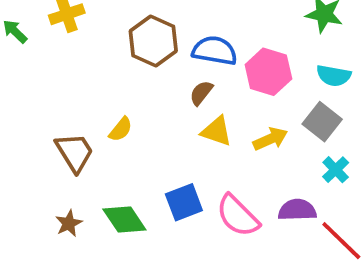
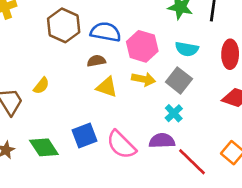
brown semicircle: (201, 93) -> (96, 61), turned 42
yellow arrow: (270, 139) -> (144, 79), moved, turned 35
cyan cross: (336, 170) -> (174, 113), moved

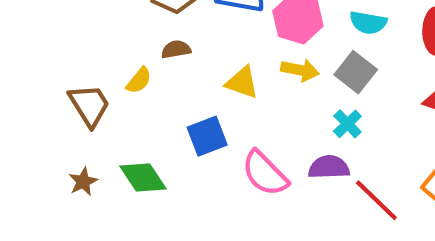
brown semicircle: (96, 61) -> (176, 49), moved
blue square: (85, 136) -> (207, 136), moved

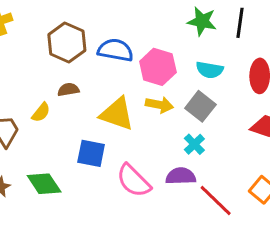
yellow triangle: (242, 82) -> (117, 114), size x1.4
blue square: (207, 136) -> (91, 153), turned 32

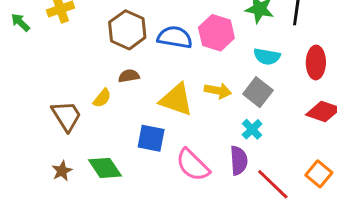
pink hexagon: (158, 67) -> (216, 33), moved
purple semicircle: (181, 176) -> (239, 160), turned 88

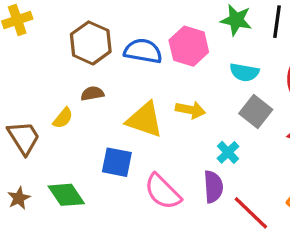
gray square: (258, 92) -> (256, 112), moved

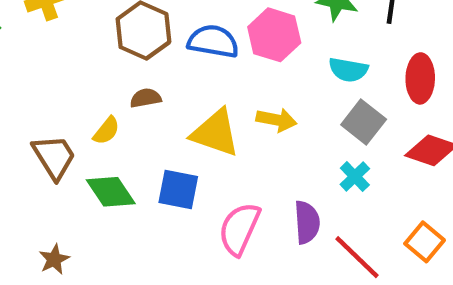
cyan cross: (228, 152) -> (355, 176), moved
pink semicircle: (163, 192) -> (239, 229), turned 69
green diamond: (66, 195) -> (111, 192), moved
brown star: (19, 198) -> (54, 259), moved

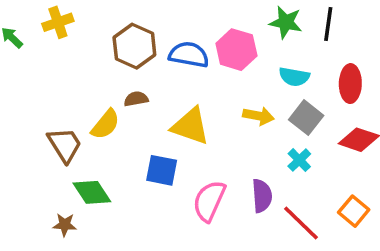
yellow arrow: (276, 120) -> (259, 116), moved
yellow semicircle: (106, 131) -> (105, 124), size x1.4
green diamond: (111, 192) -> (92, 192), moved
brown star: (54, 259) -> (65, 225), turned 30

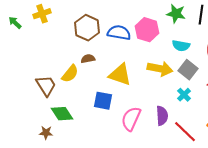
yellow arrow: (259, 116) -> (160, 69), size x1.4

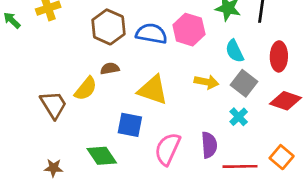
cyan semicircle: (181, 46) -> (235, 51), turned 54
yellow arrow: (160, 69) -> (206, 82), size x0.7
green diamond: (62, 114) -> (102, 156), moved
red line: (185, 132) -> (240, 166), turned -45

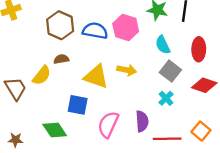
yellow arrow: (206, 82) -> (127, 70), moved

